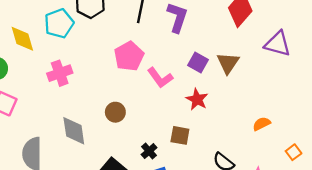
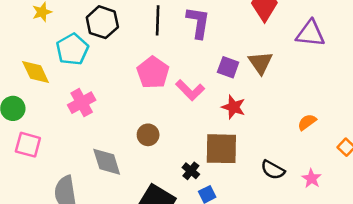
brown square: (180, 135) -> (221, 149), size x1.6

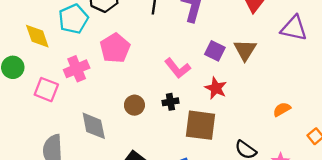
pink pentagon: (153, 72) -> (115, 48), moved
pink square: (28, 145) -> (46, 90), moved
black cross: (191, 171) -> (170, 102), moved, turned 35

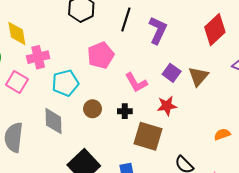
cyan pentagon: (73, 19) -> (65, 83), moved
pink pentagon: (115, 48) -> (101, 55), moved
pink cross: (77, 69) -> (38, 57), moved
red star: (216, 88) -> (167, 106), turned 30

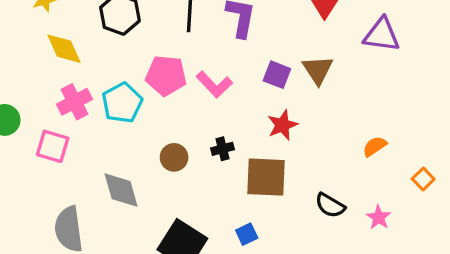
yellow diamond: (17, 33) -> (64, 49), moved
pink pentagon: (101, 55) -> (166, 76), turned -30
cyan pentagon: (65, 83) -> (122, 103), moved
pink L-shape: (136, 83) -> (214, 84), moved

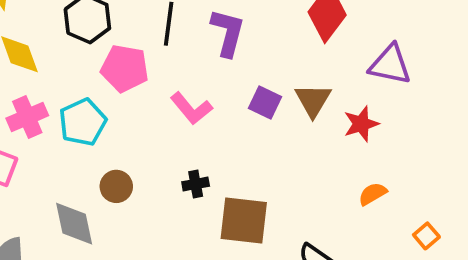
pink pentagon: (166, 76) -> (125, 68), moved
red star: (283, 125) -> (361, 124), moved
brown circle: (174, 157) -> (116, 186), moved

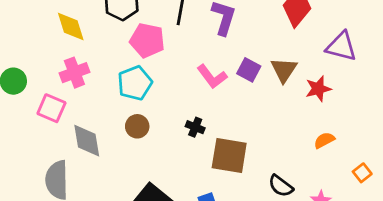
pink L-shape: (191, 108) -> (212, 77), moved
cyan pentagon: (83, 122) -> (135, 83), moved
black cross: (196, 184) -> (195, 127), turned 30
gray diamond: (74, 224) -> (87, 141), moved

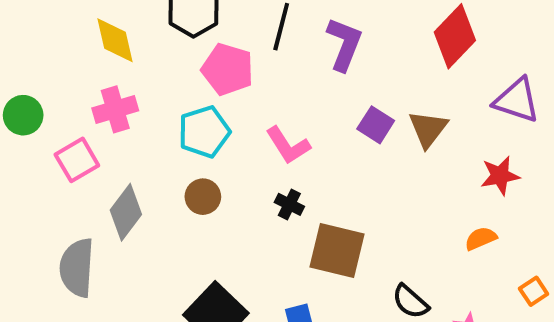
pink L-shape: (212, 77) -> (288, 145), moved
red star: (318, 89) -> (500, 176), moved
pink square: (51, 108) -> (77, 160), turned 32
gray diamond: (87, 141) -> (126, 212), turned 42

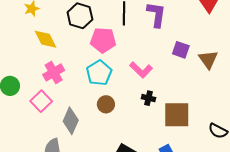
brown triangle: (428, 129) -> (208, 60), moved

